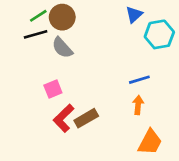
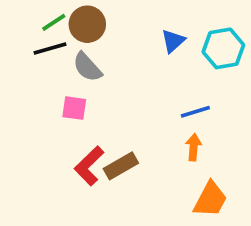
blue triangle: (134, 14) -> (173, 41), moved
pink square: (53, 89) -> (74, 108), moved, turned 30

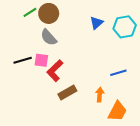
black line: (50, 48) -> (23, 60), moved
blue line: (195, 112) -> (118, 73), moved
orange arrow: (194, 147) -> (100, 95), moved
red L-shape: (89, 166) -> (55, 71), moved

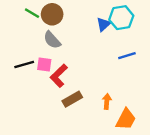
green line: (30, 12) -> (32, 13), turned 64
cyan hexagon: (125, 27) -> (121, 18), moved
blue line: (118, 73) -> (127, 56), moved

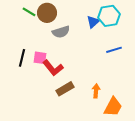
gray semicircle: (52, 40) -> (61, 32), moved, turned -66
black line: (24, 65) -> (22, 58), turned -60
red L-shape: (59, 76) -> (53, 68), turned -85

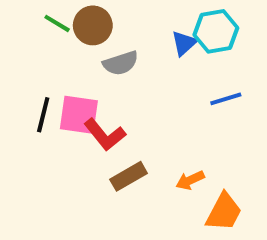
pink square: (40, 58) -> (79, 115), size x1.5
orange arrow: (96, 91) -> (190, 180), turned -120

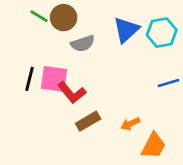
cyan hexagon: (216, 31) -> (162, 33), moved
blue triangle: (184, 43) -> (126, 30), size x1.5
blue line: (226, 99) -> (168, 83), moved

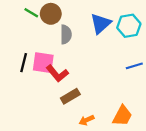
gray semicircle: (83, 43) -> (66, 34), turned -72
orange arrow: (130, 124) -> (87, 120), moved

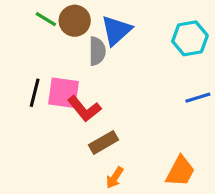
blue triangle: (101, 24) -> (116, 30), moved
orange arrow: (87, 120) -> (115, 178), moved, turned -32

